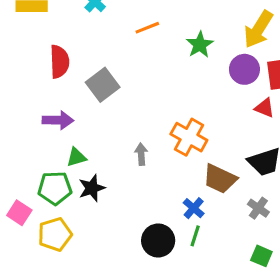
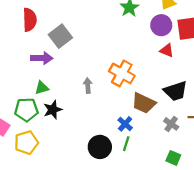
red triangle: (265, 108) -> (167, 50), moved
purple arrow: (58, 120) -> (42, 58), moved

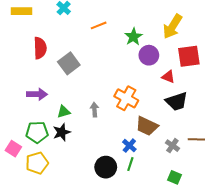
purple circle: (161, 25) -> (149, 55), moved
purple arrow: (42, 58) -> (37, 94), moved
green triangle: (42, 88) -> (64, 112), moved
black trapezoid: (176, 91) -> (177, 101), moved

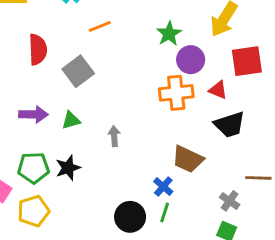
orange line: (99, 25) -> (100, 26), moved
orange cross: (126, 98) -> (176, 93), moved, turned -35
green triangle: (64, 112) -> (71, 120), moved
gray cross: (172, 146) -> (230, 201), moved

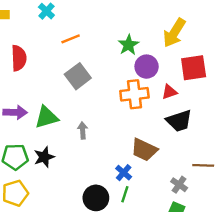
gray square: (78, 71) -> (78, 76), moved
red triangle: (218, 90) -> (169, 92), turned -42
green triangle: (71, 120) -> (46, 117), size x1.5

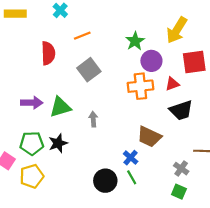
red semicircle: (19, 58) -> (48, 53), moved
green line: (125, 194) -> (132, 177), turned -48

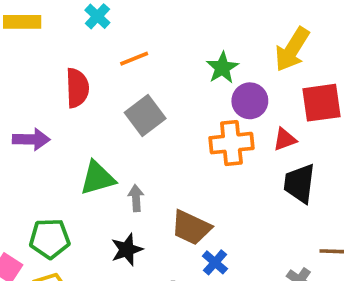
purple arrow: (32, 103) -> (31, 139), moved
black trapezoid: (181, 110) -> (299, 183), turned 115
gray arrow: (93, 119) -> (136, 198), moved
brown trapezoid: (149, 137) -> (191, 228), moved
black star: (58, 143) -> (127, 250), moved

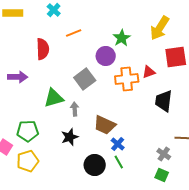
purple circle: (250, 101) -> (106, 56), moved
gray square: (145, 116) -> (85, 79), moved
red triangle: (285, 139) -> (149, 72), moved

